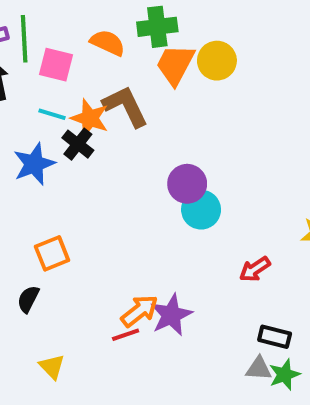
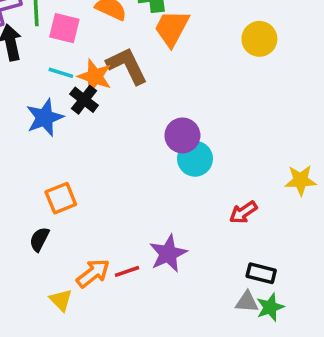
yellow circle: (217, 61) -> (259, 39), moved
orange arrow: (139, 311) -> (93, 273), moved

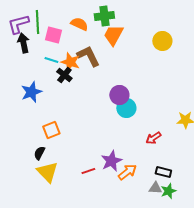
blue star: (45, 118) -> (31, 92), moved
orange arrow: (93, 273) -> (127, 172), moved
yellow triangle: (61, 300) -> (47, 172), moved, size x1.6

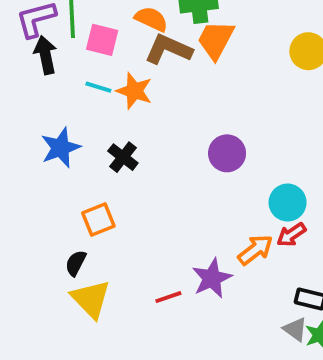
brown L-shape: (88, 56) -> (168, 49), moved, turned -40
black cross: (64, 75) -> (123, 157), moved
cyan circle: (126, 108) -> (288, 203), moved
orange arrow: (127, 172) -> (255, 250), moved
gray triangle: (155, 188) -> (295, 329), turned 32

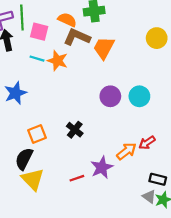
orange trapezoid: (216, 40) -> (104, 48), moved
black cross: (123, 157) -> (75, 130), moved
cyan circle: (288, 203) -> (139, 96), moved
black semicircle: (76, 263) -> (24, 159), size x1.5

